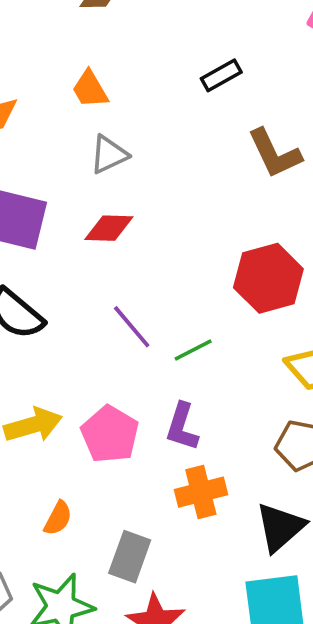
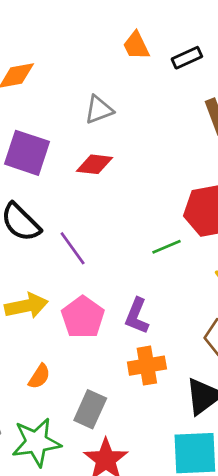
orange trapezoid: (90, 89) -> (136, 46), moved
purple line: (132, 327) -> (73, 248), moved
green line: (193, 350) -> (167, 247), moved

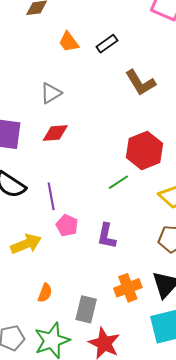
purple line: (73, 248) -> (51, 196), turned 36
pink pentagon: (83, 317) -> (67, 225), moved, size x0.7
orange cross: (147, 366) -> (128, 288), moved

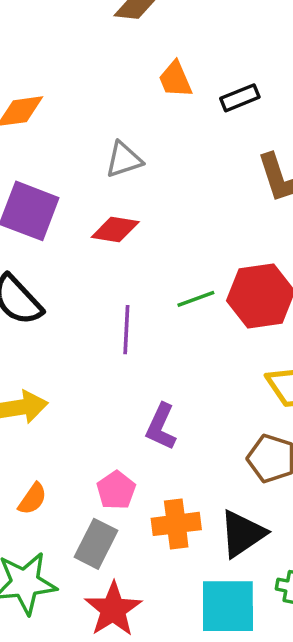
green line: (118, 182) -> (196, 299), moved
purple line: (51, 196) -> (126, 330), moved
pink pentagon: (67, 225) -> (116, 490), moved

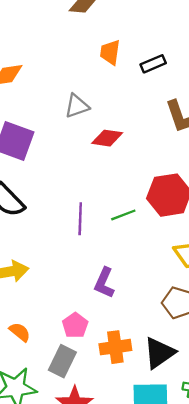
orange trapezoid: (175, 79) -> (110, 52), turned 32
red diamond: (115, 230) -> (107, 138), moved
green line: (196, 299) -> (123, 215), moved
orange semicircle: (32, 499) -> (20, 332), turned -85

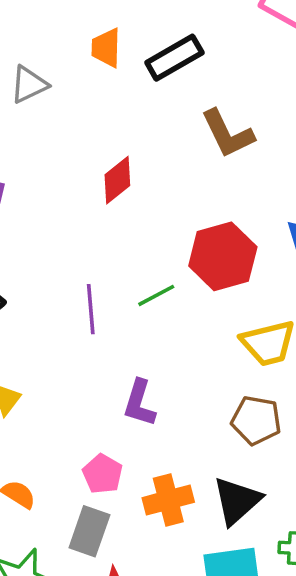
black rectangle: (153, 64) -> (174, 58), size x1.4
gray triangle: (77, 106) -> (29, 85), moved
red diamond: (107, 138) -> (117, 180), turned -40

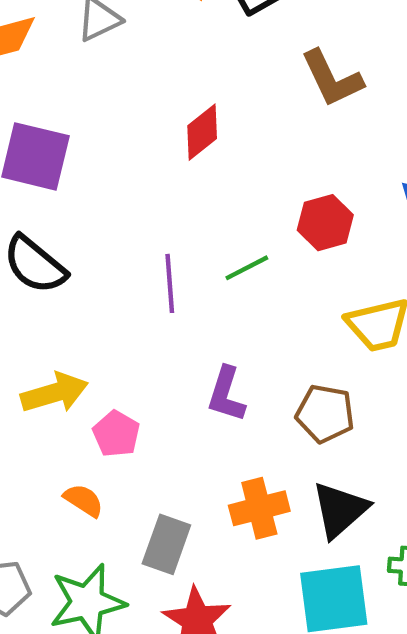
red hexagon: (223, 256) -> (325, 223), size x0.7
brown pentagon: (256, 420) -> (325, 414), moved
pink pentagon: (102, 474) -> (116, 434), moved

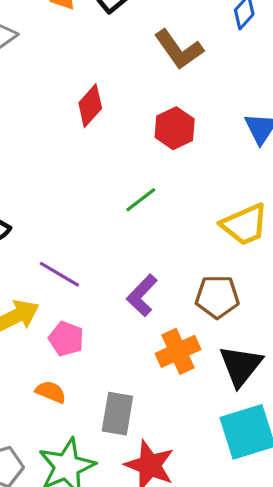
red hexagon: (325, 223) -> (175, 128), moved
purple line: (170, 283) -> (59, 274), moved, turned -45
purple L-shape: (226, 394) -> (142, 295), turned 36
orange cross: (259, 508) -> (178, 351), moved

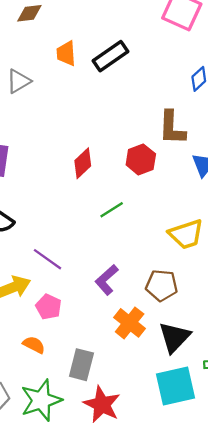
brown L-shape: (179, 49) -> (172, 128), moved, turned 33
red diamond: (90, 106) -> (83, 163), moved
orange cross: (178, 351) -> (130, 323), turned -32

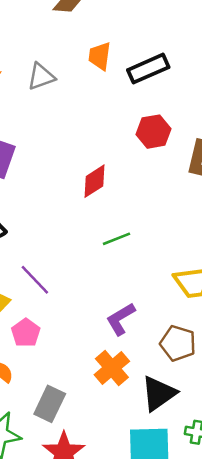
red hexagon: (141, 159) -> (154, 132), moved
purple L-shape: (107, 280) -> (121, 319), moved
brown pentagon: (162, 285) -> (178, 343), moved

